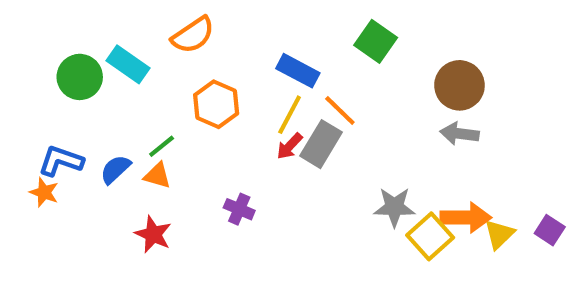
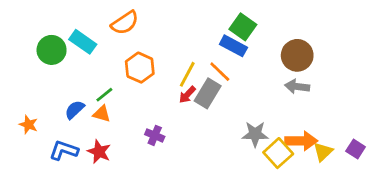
blue rectangle: (298, 71) -> (233, 46), moved
blue L-shape: (61, 161) -> (64, 150), moved

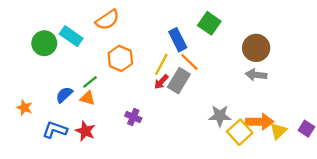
blue rectangle: (233, 46) -> (178, 40), moved, turned 35

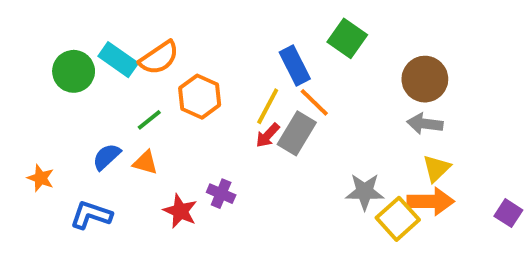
orange semicircle: (107, 20) -> (159, 58), moved
green line: (90, 82) -> (149, 120), moved
red star: (85, 131) -> (180, 211), moved
yellow triangle: (278, 131) -> (437, 168), moved

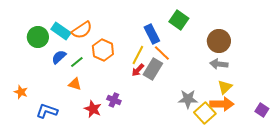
blue semicircle: (107, 157) -> (59, 57), moved

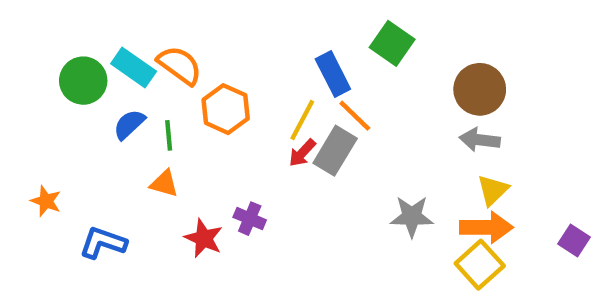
orange semicircle: (82, 30) -> (180, 65), turned -110
green line: (77, 62) -> (169, 135), turned -56
yellow square: (205, 113) -> (480, 265), moved

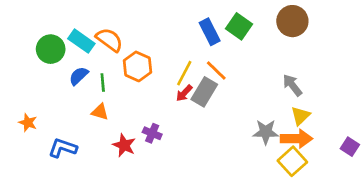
blue rectangle: (333, 74) -> (210, 32), moved
brown circle: (480, 89) -> (292, 21), moved
gray arrow: (480, 140) -> (292, 85), turned 45
gray star: (412, 216) -> (266, 132), moved

